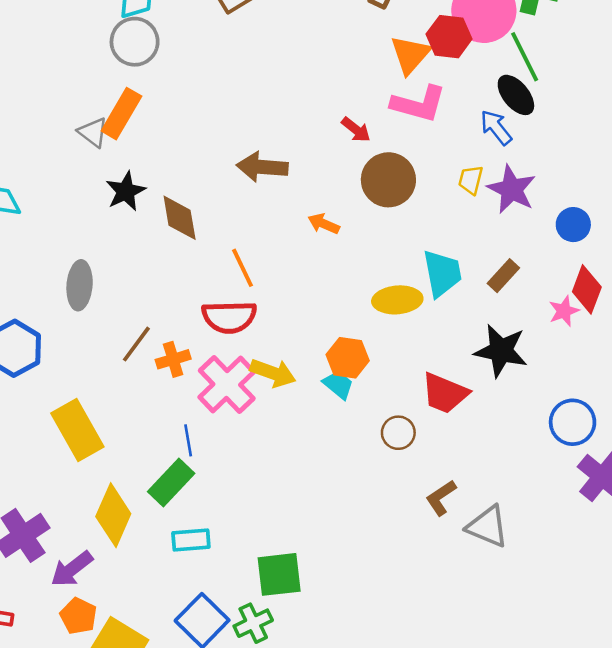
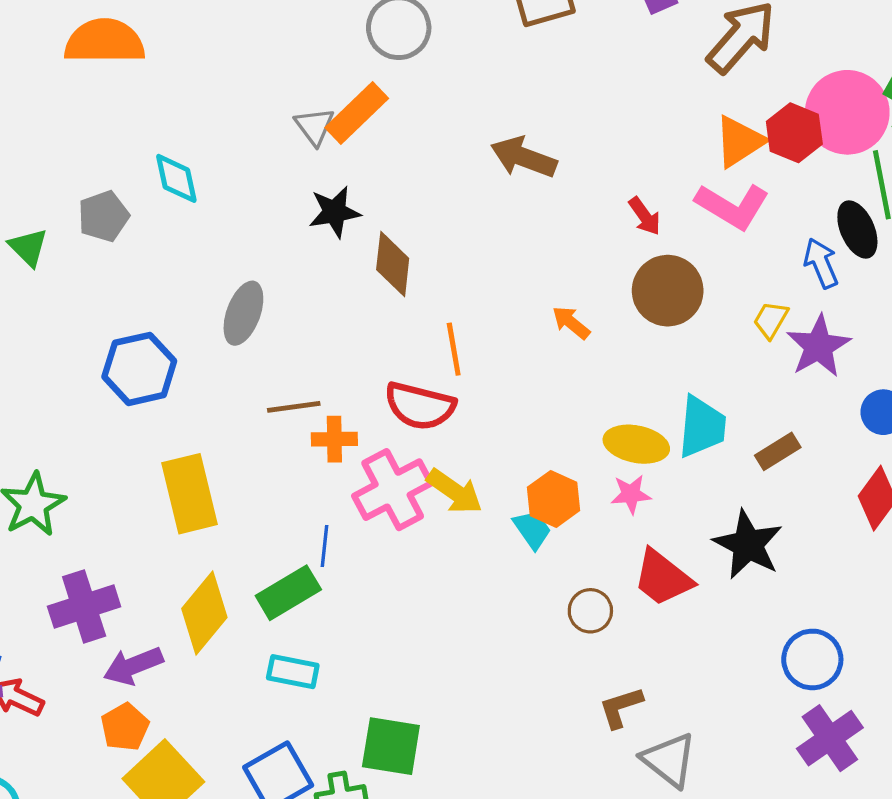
brown arrow: (262, 167) -> (524, 157), moved
pink star: (564, 311) -> (631, 494), moved
brown line: (136, 344) -> (294, 407), turned 30

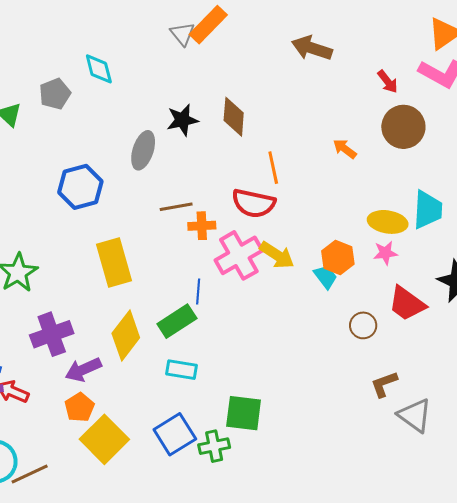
black star: (335, 212) -> (182, 120), moved

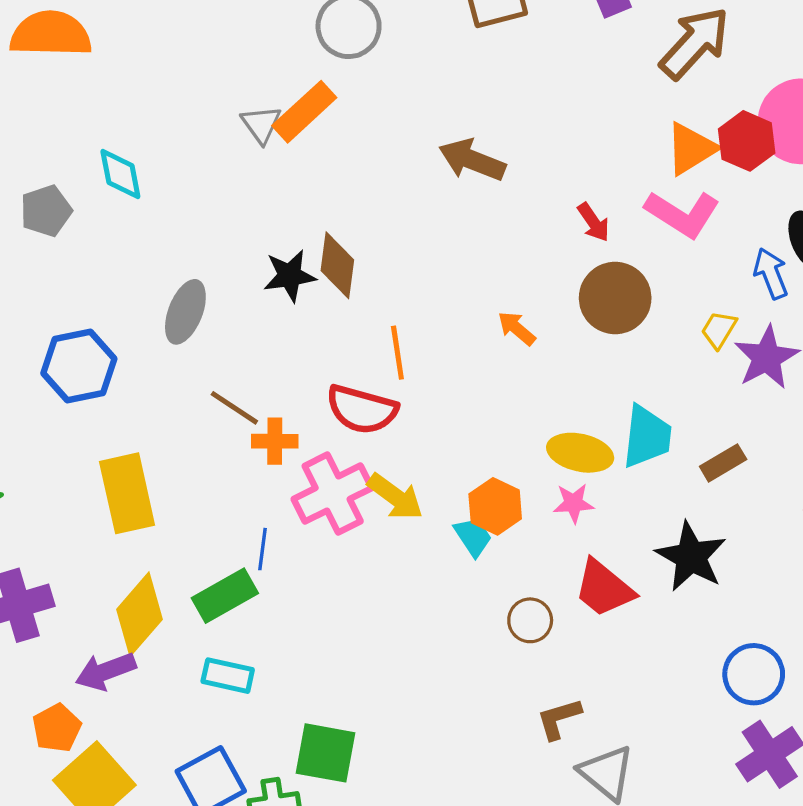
black star: (182, 120) -> (290, 276), moved
brown line: (176, 207) -> (234, 408), turned 40
purple arrow: (83, 370) -> (106, 671), moved

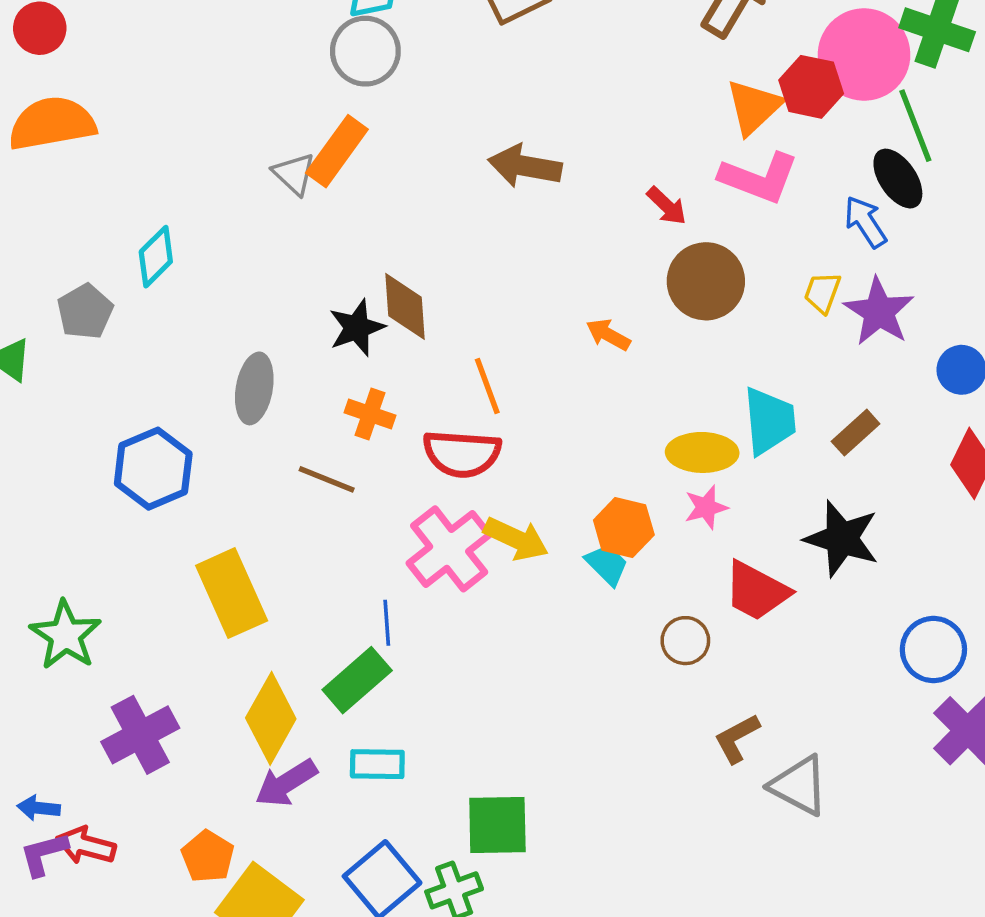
cyan diamond: (120, 174) -> (156, 257), turned 68
orange cross: (275, 441) -> (370, 414), moved, turned 30
purple arrow: (106, 671) -> (286, 783), moved

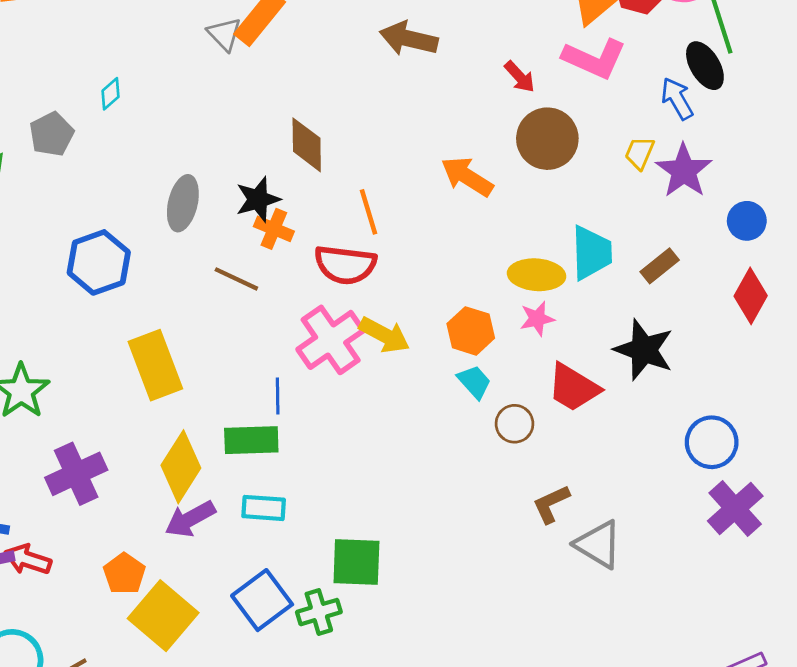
cyan diamond: (156, 257) -> (111, 94), size x0.7
black star: (357, 328) -> (258, 199), moved
orange arrow: (608, 335) -> (467, 177), size x1.5
cyan trapezoid: (607, 564) -> (474, 382), moved
green rectangle: (357, 680) -> (251, 440), turned 36

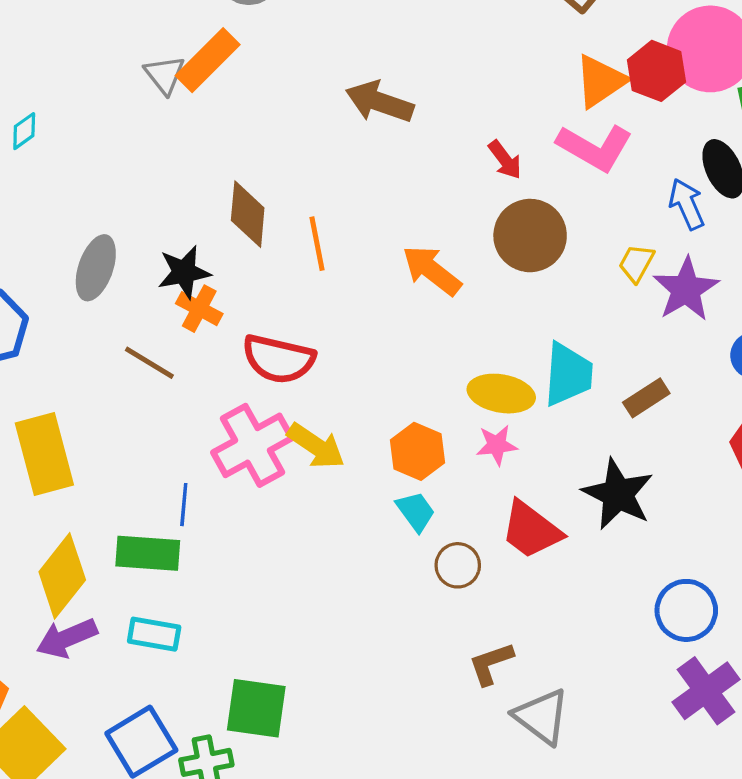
orange line: (369, 212) -> (317, 244), moved

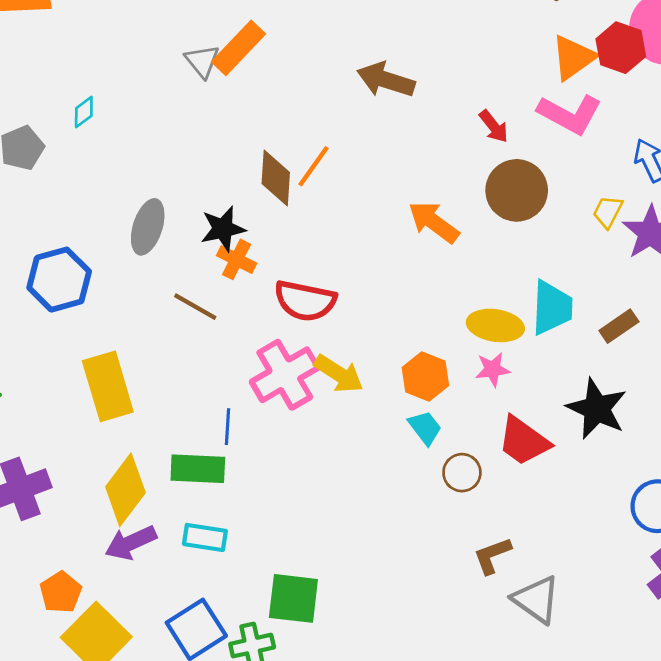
orange line: (317, 244) -> (314, 166), moved, turned 48

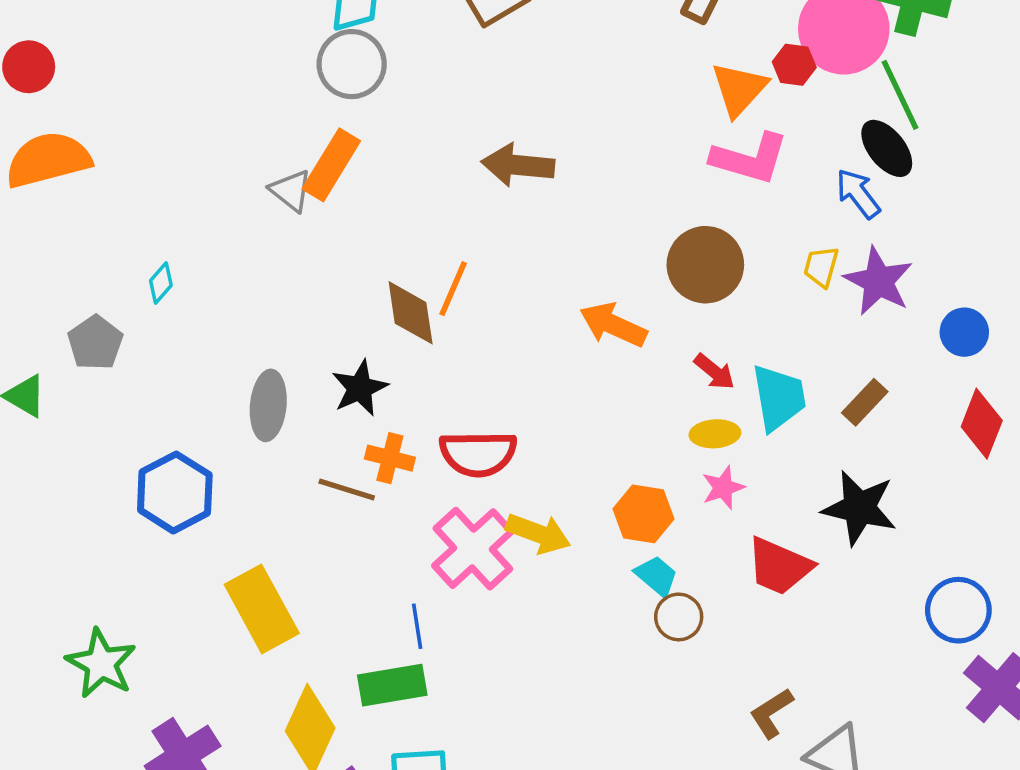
red hexagon: (621, 48) -> (794, 65), size x0.7
red arrow: (494, 126) -> (714, 372), moved
orange cross: (237, 259) -> (390, 458), moved
yellow ellipse: (495, 325) -> (715, 434), size x0.7
brown circle: (462, 473) -> (679, 617), moved

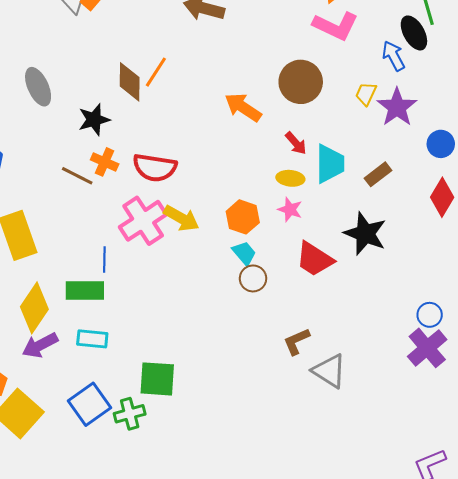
gray ellipse: (268, 405) -> (38, 87), moved, turned -39
pink star: (723, 488) -> (290, 209), turned 30
blue circle: (958, 610) -> (430, 315), moved, size x0.7

